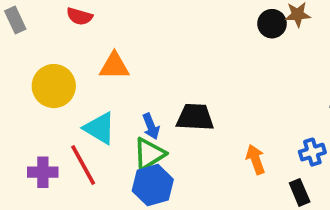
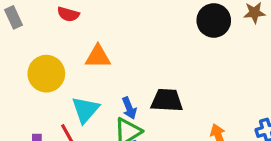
black circle: (272, 24) -> (214, 20), moved, size x1.4
cyan triangle: (100, 128) -> (85, 110), turned 40

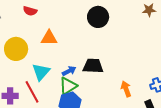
black circle: (214, 20) -> (98, 17), moved
blue arrow: (129, 108) -> (69, 71), turned -96

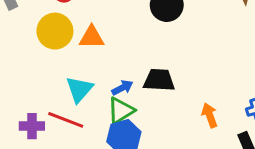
yellow circle: (16, 49) -> (55, 31), moved
red line: (32, 92) -> (66, 120), turned -40

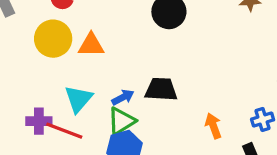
purple cross: (32, 126) -> (39, 121), moved

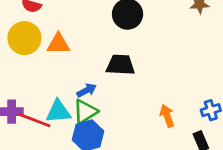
black trapezoid: (161, 89) -> (120, 65), moved
cyan triangle: (78, 99) -> (58, 112), moved, turned 44

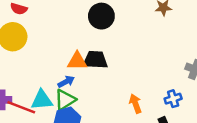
orange triangle: (58, 44) -> (77, 61), moved

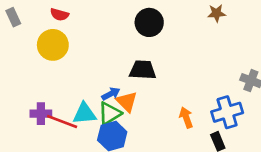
orange triangle: (77, 61) -> (127, 102), moved, turned 45
blue cross: (173, 99) -> (227, 112), size x1.6

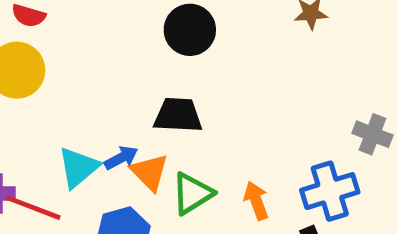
cyan triangle: (85, 114) -> (78, 167), moved, turned -35
green triangle: (110, 114) -> (192, 193), moved

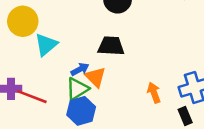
cyan triangle: (78, 167) -> (46, 45), moved
green triangle: (192, 193) -> (77, 89), moved

